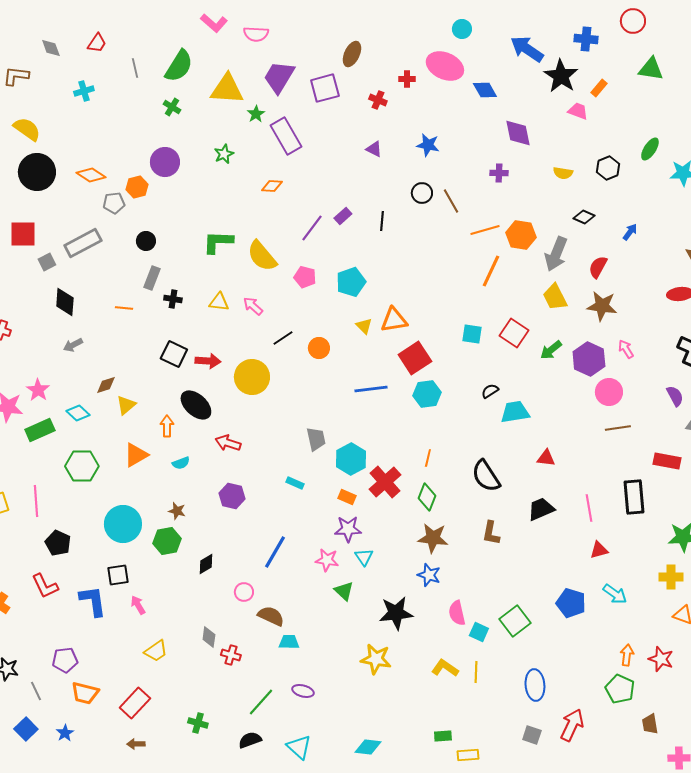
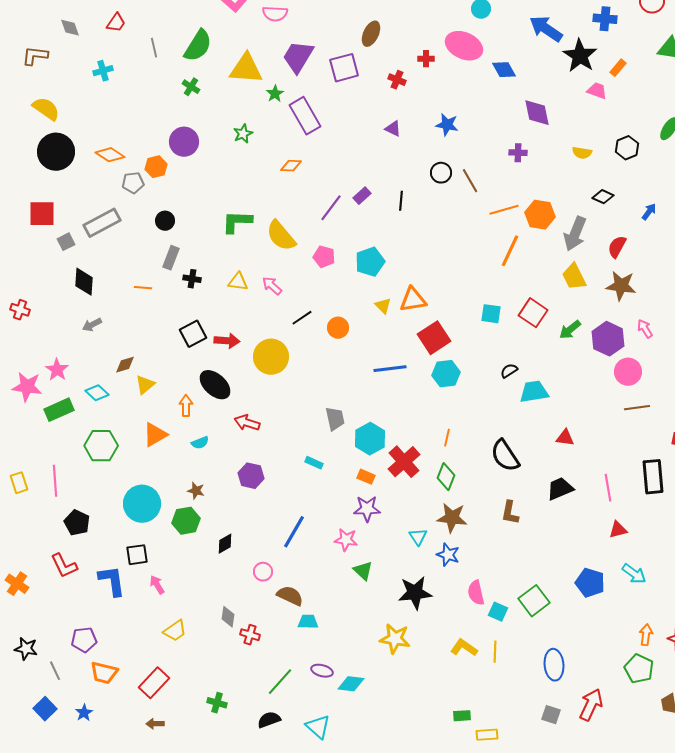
black square: (174, 354) -> (193, 334), turned 36
cyan triangle: (364, 557) -> (418, 537), moved
cyan diamond: (368, 747) -> (351, 684), moved

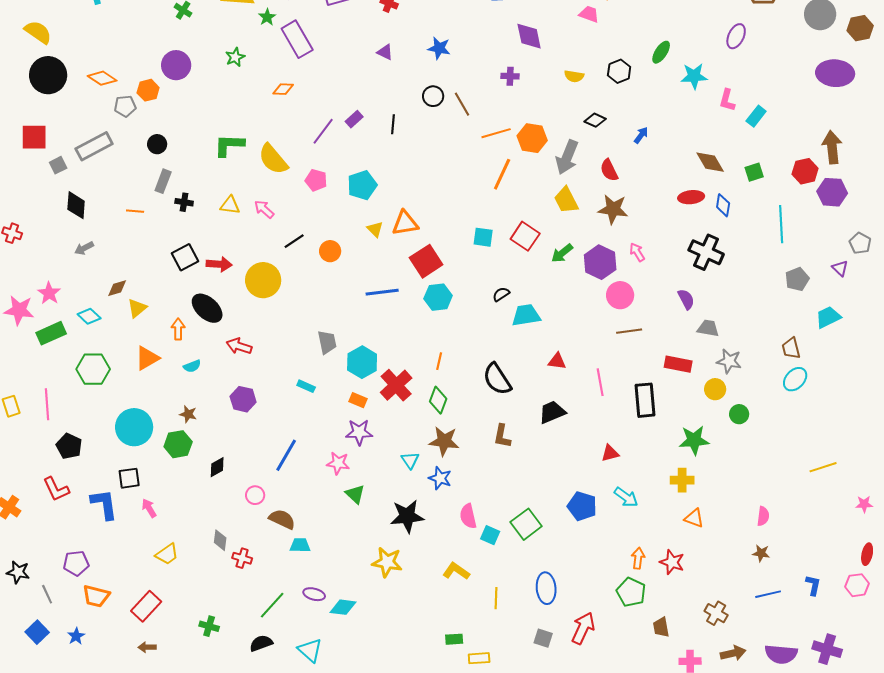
red semicircle: (617, 247) -> (609, 170), turned -55
pink line: (608, 488) -> (600, 382), moved
yellow line: (495, 652) -> (496, 598), moved

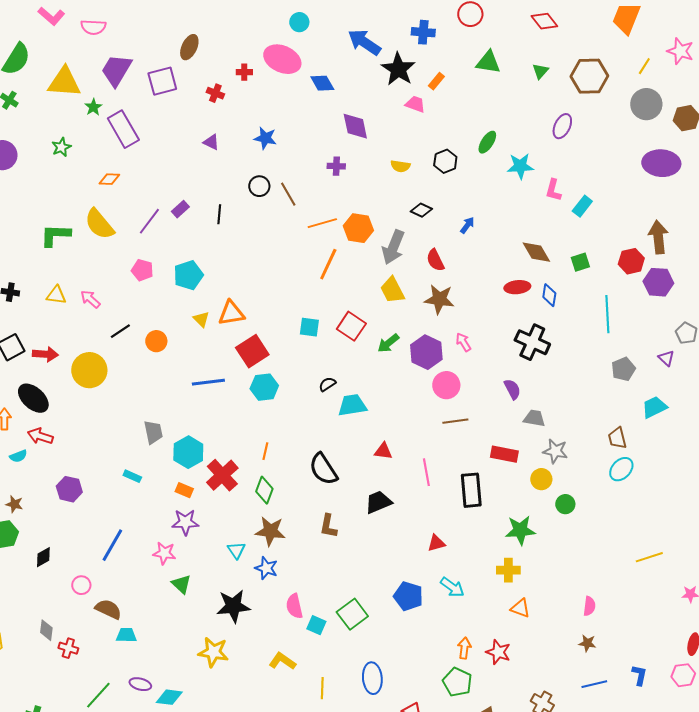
yellow semicircle: (273, 159) -> (99, 224), moved
red arrow: (239, 346) -> (40, 436), moved

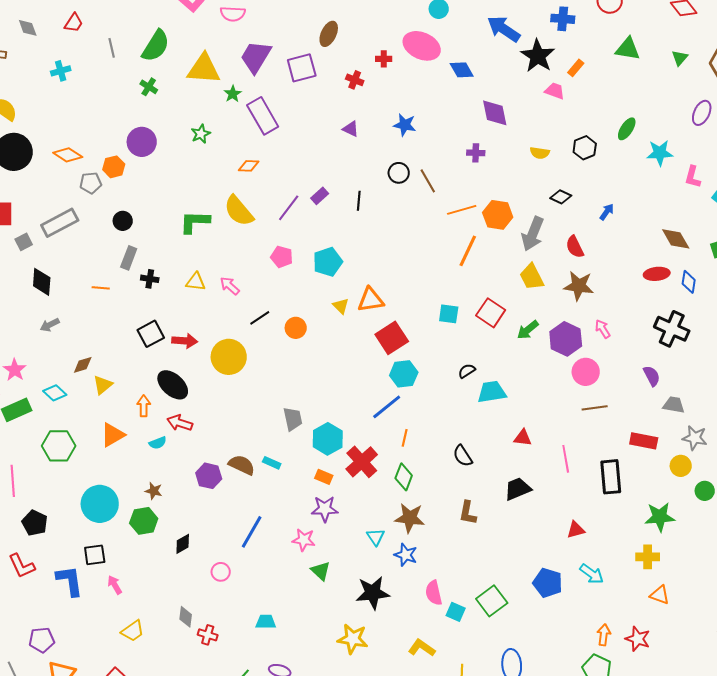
blue line: (208, 382) -> (387, 407), moved, turned -32
black semicircle: (323, 469) -> (463, 456), size x0.7
brown semicircle: (108, 609) -> (242, 465), moved

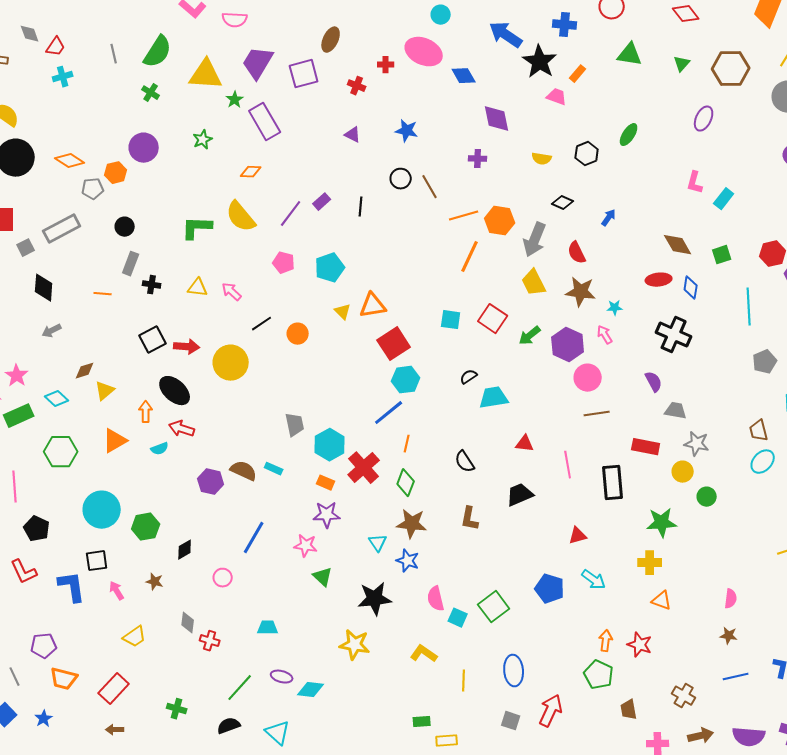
red trapezoid: (74, 23) -> (56, 47), moved
cyan star: (660, 153) -> (615, 308), moved, size x0.6
brown star: (154, 491) -> (155, 582), moved

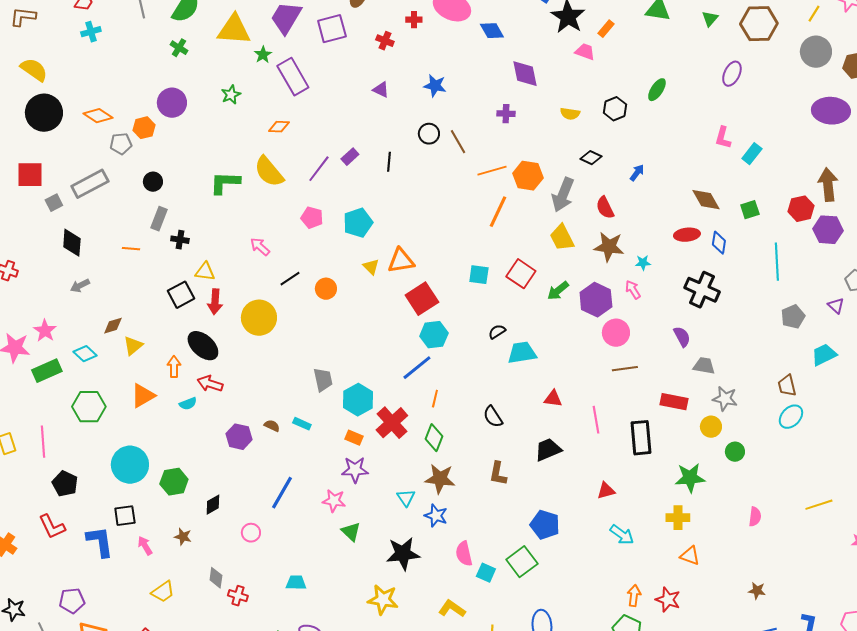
yellow triangle: (198, 288) -> (205, 272), moved
red arrow: (187, 347) -> (215, 302), turned 90
brown semicircle: (244, 471) -> (272, 426), size x0.6
blue pentagon: (550, 589) -> (545, 525), moved
pink semicircle: (731, 599) -> (755, 517), moved

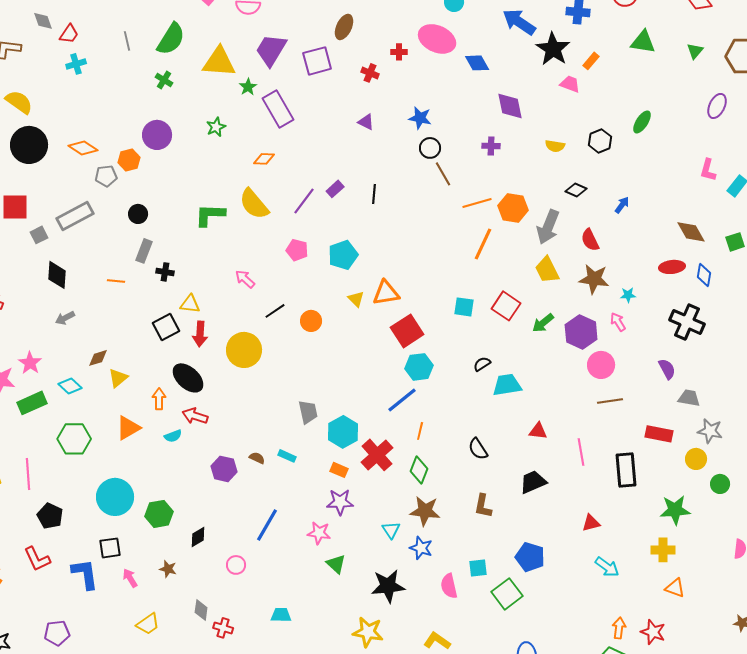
black circle: (429, 134) -> (430, 148), moved
cyan square: (486, 573) -> (478, 568), moved, turned -30

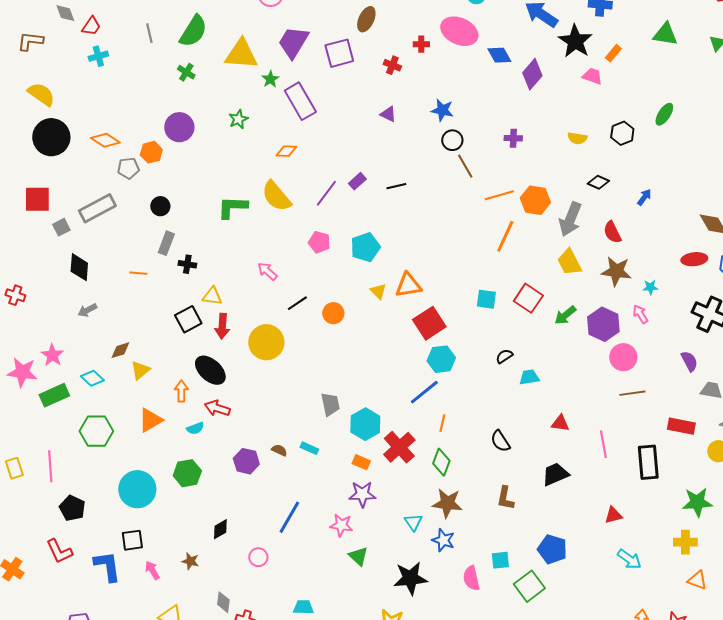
purple diamond: (510, 106) -> (532, 74), moved, turned 52
black line: (374, 194) -> (396, 186), turned 72
cyan trapezoid: (507, 385) -> (529, 377), size x0.7
green hexagon: (159, 514) -> (187, 473), moved

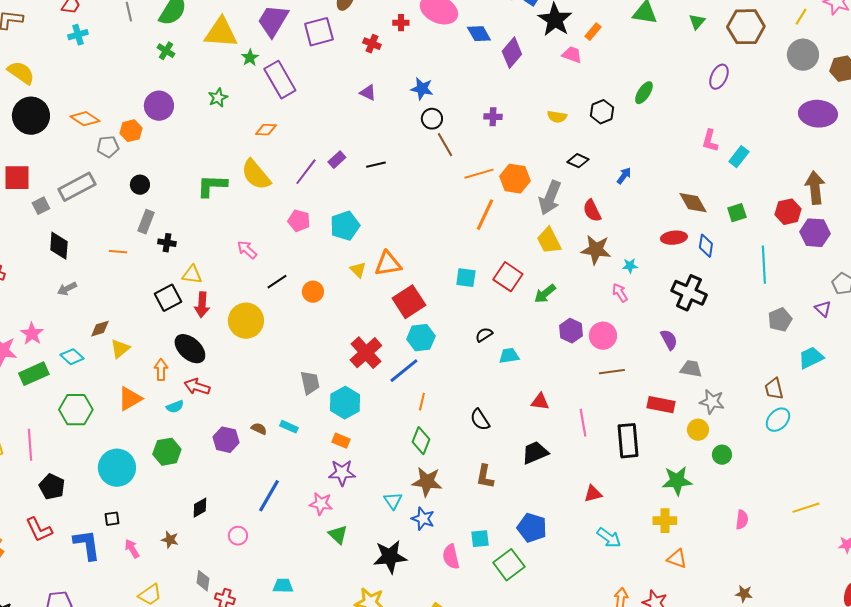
purple hexagon: (603, 324) -> (571, 331), moved, size x0.7
red cross: (399, 447) -> (366, 353), moved
black square: (132, 540) -> (112, 519), size x0.7

